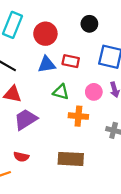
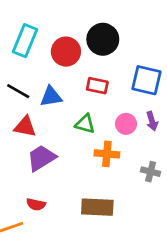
black circle: (89, 24) -> (103, 39), moved, size x1.5
blue triangle: (47, 64) -> (51, 97), moved

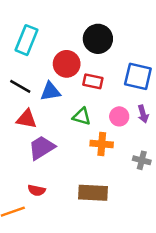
red circle: (66, 52) -> (67, 64), moved

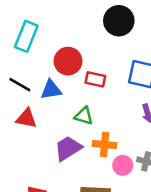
black circle: (98, 39) -> (119, 21), moved
pink circle: (119, 116) -> (123, 165), moved
purple trapezoid: (42, 148) -> (68, 148), moved

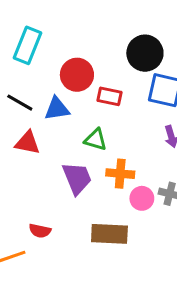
black circle: (119, 21) -> (145, 53), moved
purple trapezoid: (68, 148) -> (77, 178), turned 100

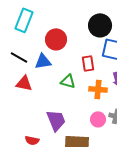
red rectangle: (109, 96) -> (88, 63), moved, turned 70
orange cross: (120, 174) -> (98, 89), moved
purple trapezoid: (77, 178) -> (56, 120), moved

